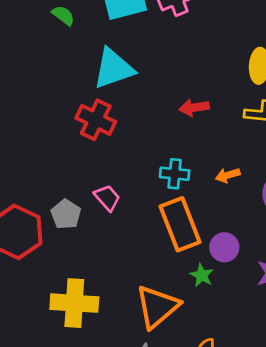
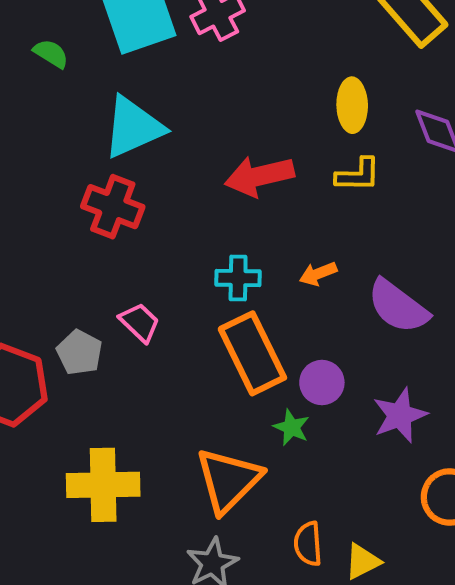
red arrow: (194, 108) -> (259, 176), size x1.5

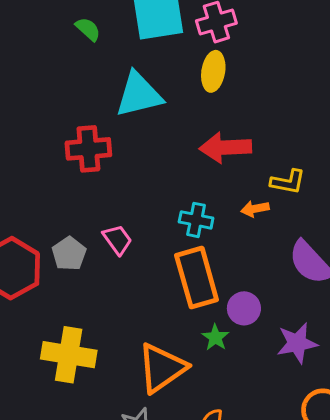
yellow ellipse: (352, 105) -> (213, 71), moved
yellow L-shape: (358, 175) -> (288, 182), moved
red cross: (113, 207) -> (88, 149), moved, turned -36
orange arrow: (318, 274) -> (255, 209), moved

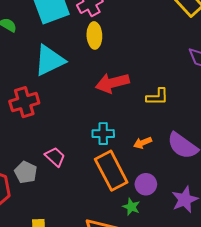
orange arrow: (255, 209) -> (143, 143), moved

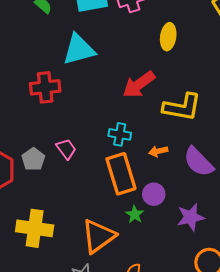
yellow ellipse: (94, 35) -> (168, 37), moved
red arrow: (112, 83) -> (139, 84), turned -32
yellow L-shape: (157, 97) -> (182, 107), size x1.6

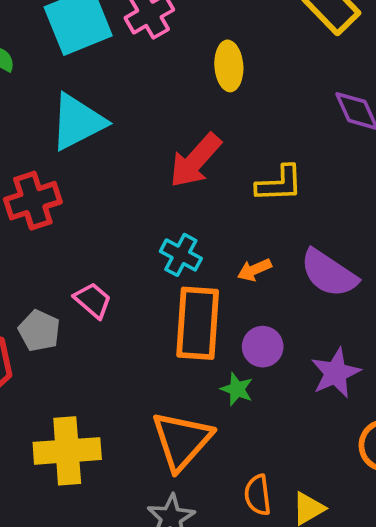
yellow L-shape: (182, 107) -> (279, 184), size x0.7
cyan cross: (120, 134) -> (181, 255), turned 30
orange rectangle: (121, 174) -> (198, 323), turned 33

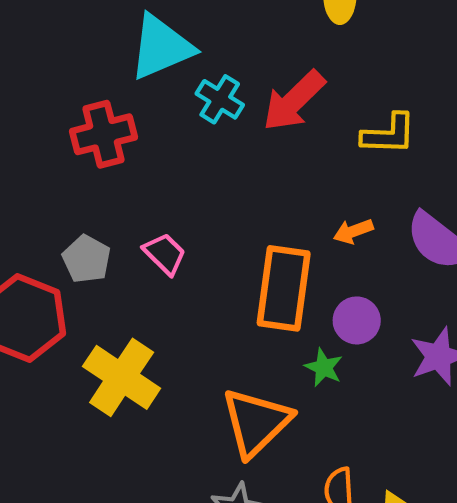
cyan cross: (181, 255) -> (220, 99), moved
gray pentagon: (39, 331) -> (87, 259), moved
yellow cross: (67, 451) -> (122, 377), moved, turned 34

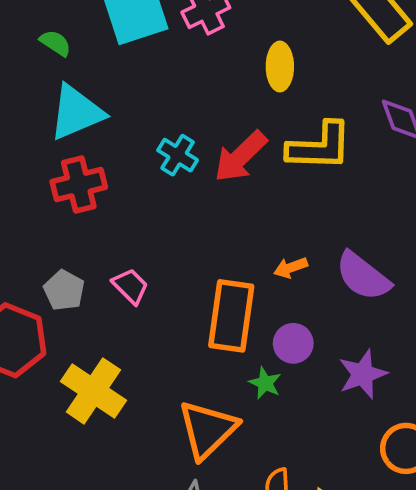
cyan triangle: (161, 47) -> (76, 112), moved
yellow L-shape: (389, 134) -> (320, 146), moved, size x1.4

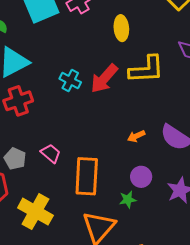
orange rectangle: (231, 316) -> (87, 176), moved
green star: (265, 383) -> (128, 200), turned -30

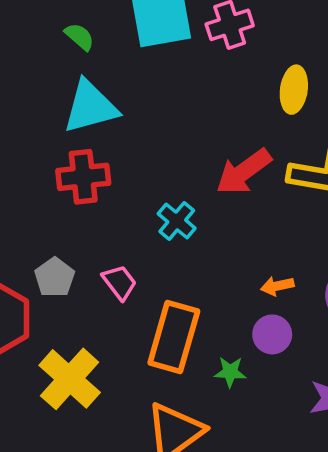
cyan cross: (70, 81) -> (177, 221), moved
purple circle: (141, 177) -> (272, 334), moved
green star: (128, 200) -> (230, 372), moved

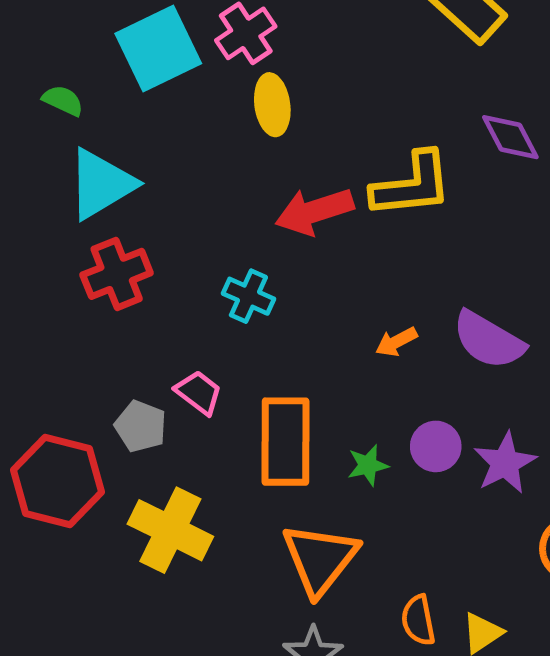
yellow ellipse: (294, 90) -> (272, 105), moved
red arrow: (244, 172) -> (314, 211), turned 34
gray pentagon: (55, 277) -> (141, 426), moved
purple circle: (272, 334) -> (436, 446), moved

